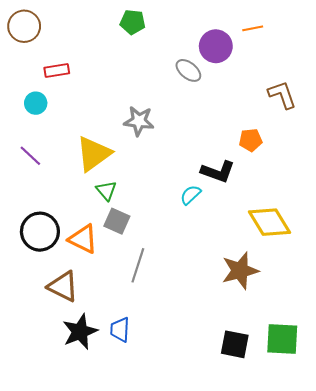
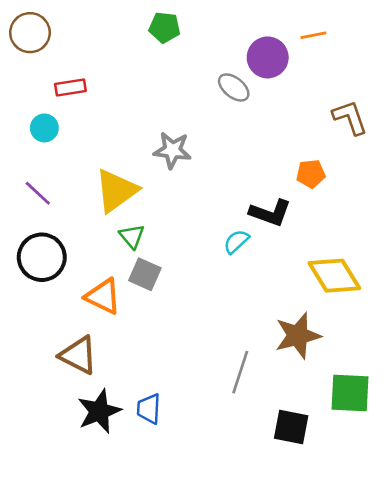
black circle: (40, 232) -> (42, 257), moved
gray line: (138, 265) -> (240, 372), moved
green square: (282, 339) -> (350, 393), moved

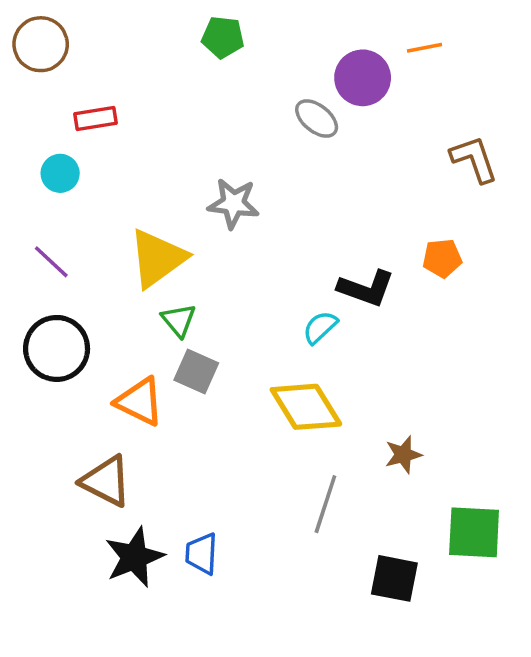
orange pentagon: (311, 174) -> (442, 258), moved
yellow diamond: (334, 276) -> (306, 407), moved
brown star: (298, 336) -> (403, 455), size x0.6

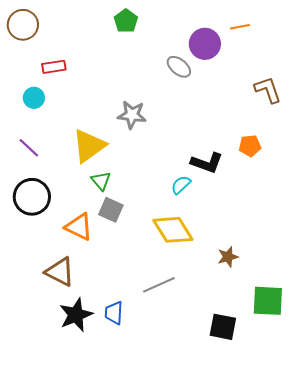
green pentagon: (223, 37) -> (126, 21), turned 30
gray line: (325, 504) -> (159, 285), moved, turned 48

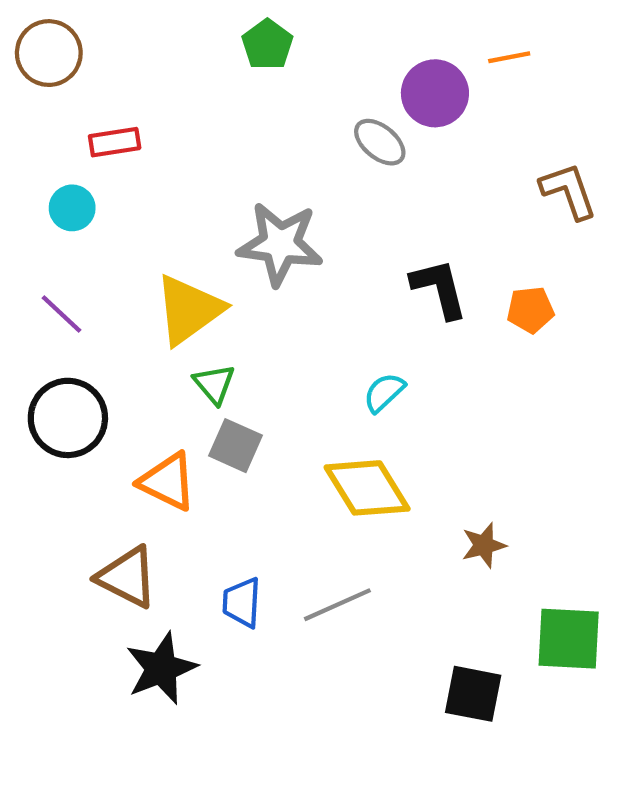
gray star: (132, 115) -> (280, 244), size x1.4
black L-shape: (207, 163) -> (439, 289), moved, turned -124
blue trapezoid: (114, 313) -> (242, 603), moved

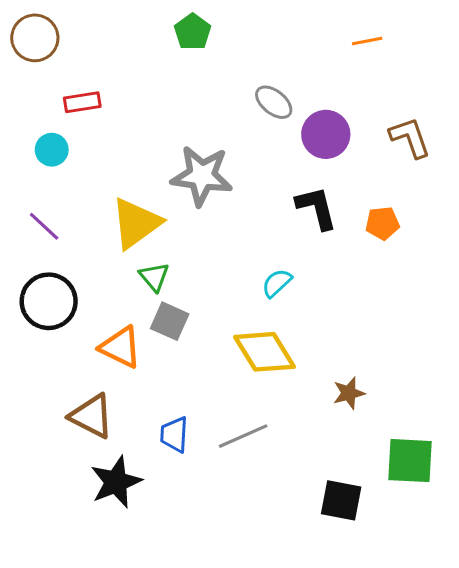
purple circle: (435, 93) -> (326, 134), moved

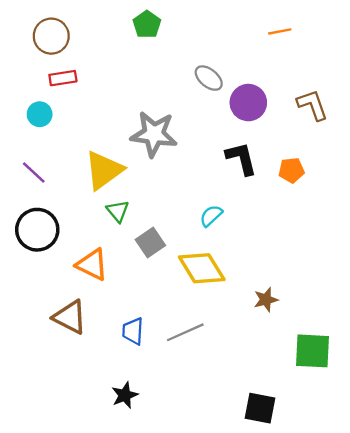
brown circle: (35, 38) -> (51, 36), moved
gray square: (170, 321) -> (150, 242), moved, turned 32
black star: (116, 482) -> (125, 395), moved, size x0.7
black square: (341, 500) -> (260, 408), moved

